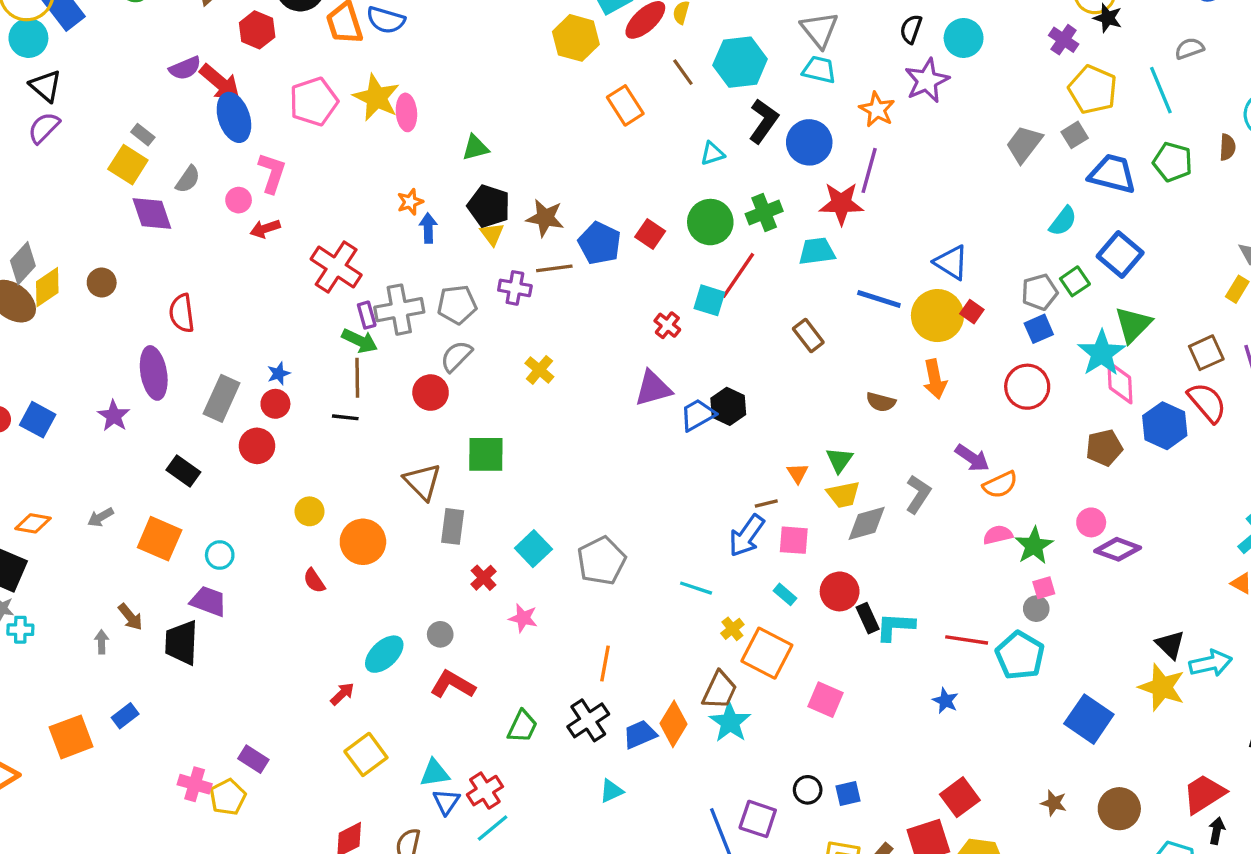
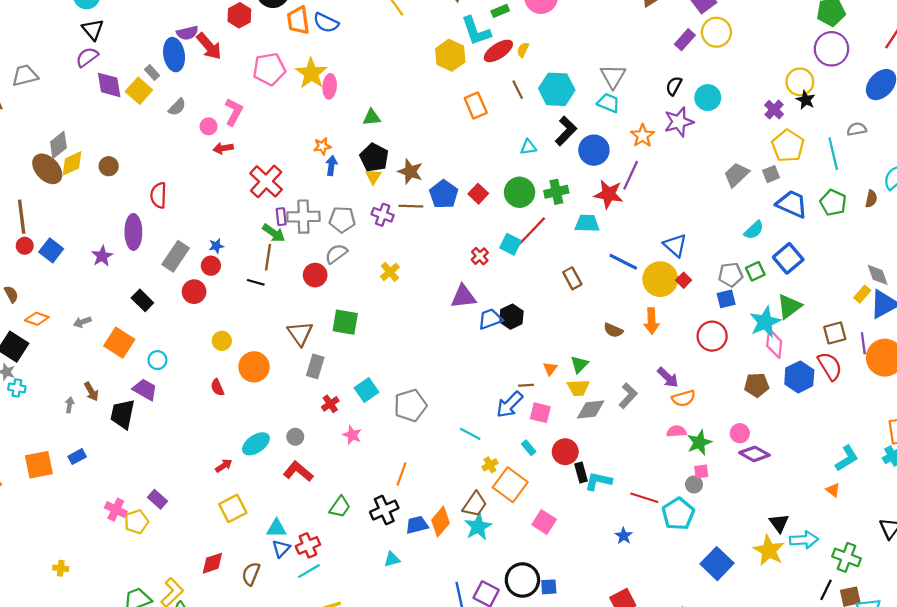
blue ellipse: (234, 117) -> (174, 55), moved
purple diamond: (152, 213) -> (109, 85), moved
black circle: (808, 790) -> (522, 580), size x1.8

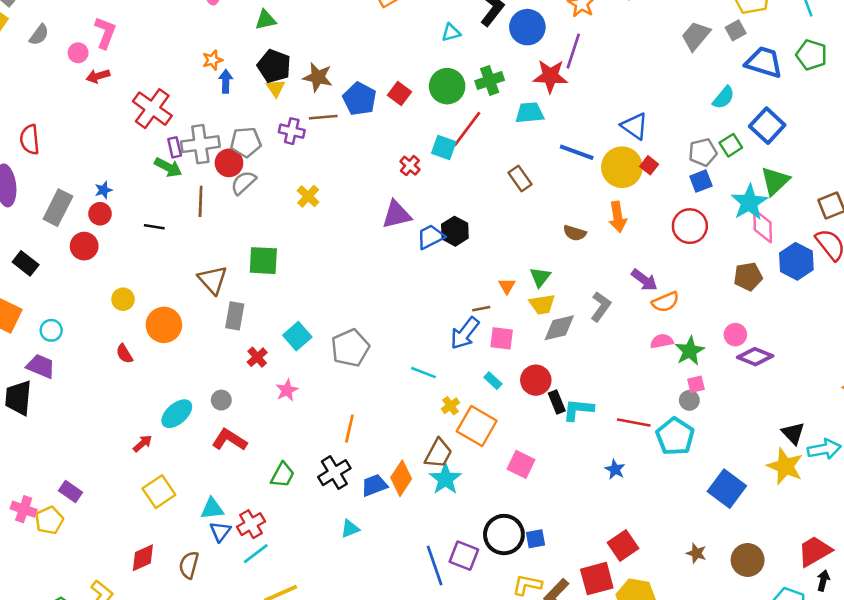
brown line: (268, 257) -> (201, 201), moved
red circle: (315, 275) -> (229, 163), moved
pink star: (352, 435) -> (287, 390), turned 30

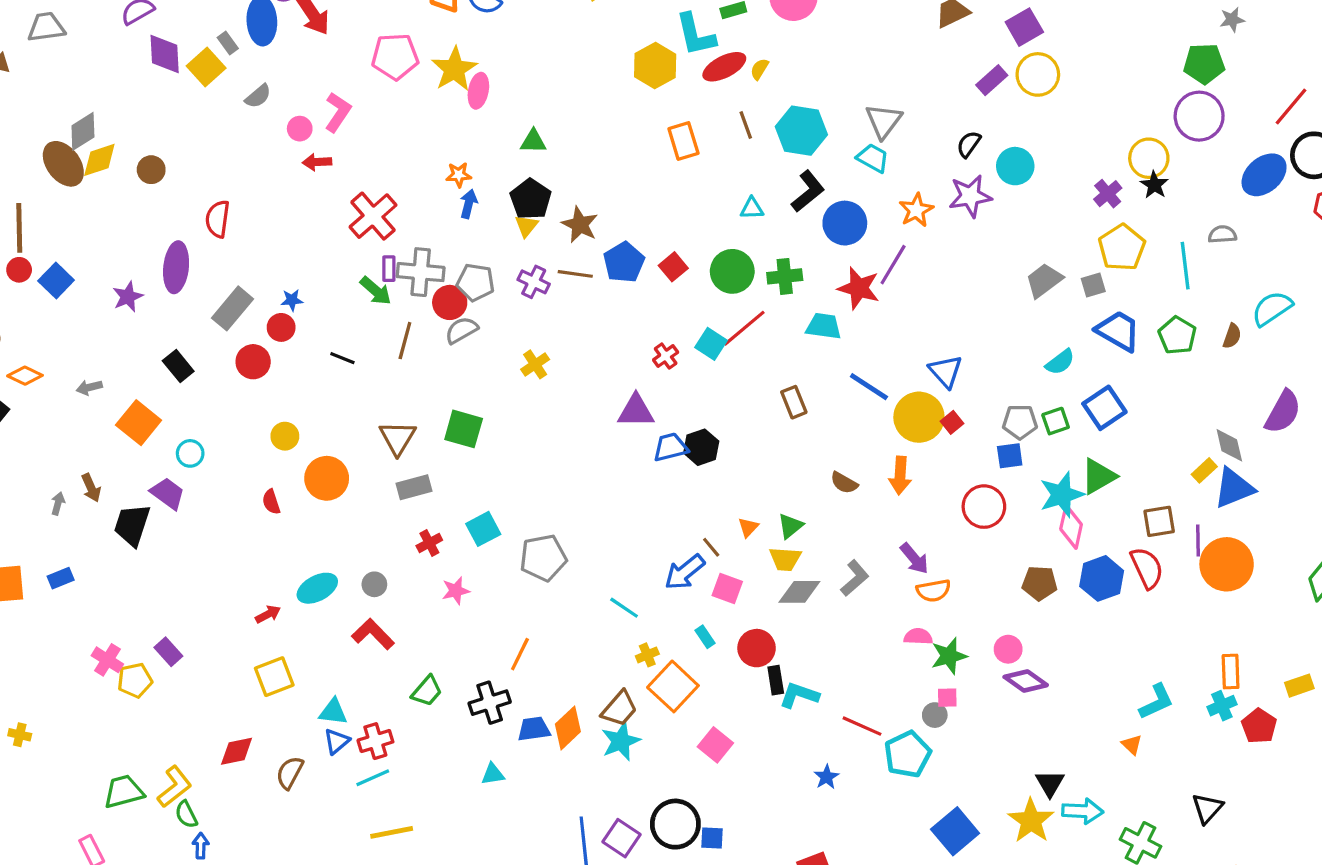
brown line: (481, 309) -> (711, 547), turned 48
gray rectangle: (235, 316) -> (414, 487), turned 52

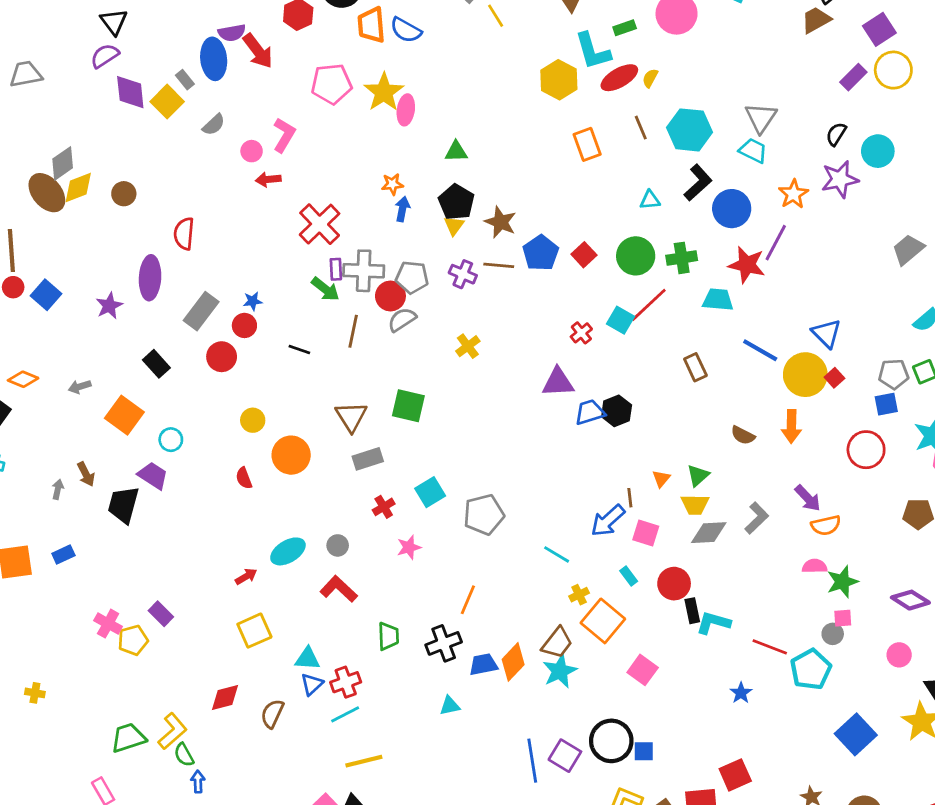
brown line: (711, 547) -> (630, 498), turned 36
pink circle: (1008, 649) -> (899, 655), moved
green trapezoid: (427, 691) -> (388, 636), turned -40

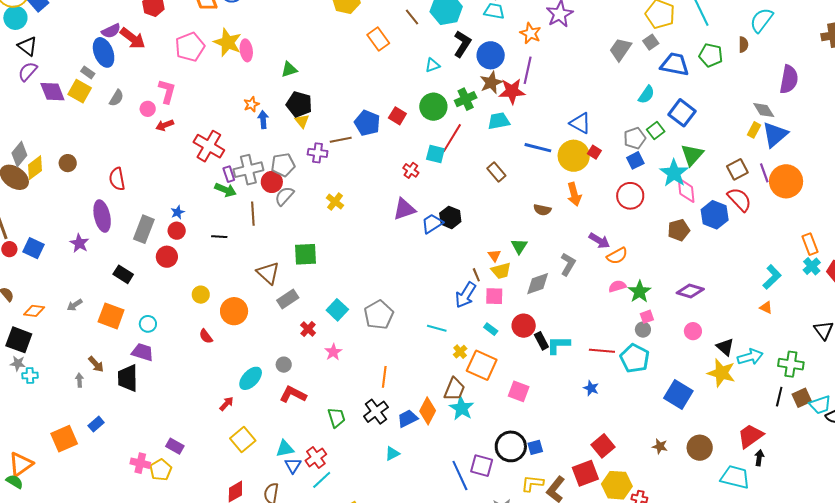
brown star: (500, 222) -> (491, 83), moved, turned -30
yellow trapezoid: (695, 505) -> (501, 271), moved

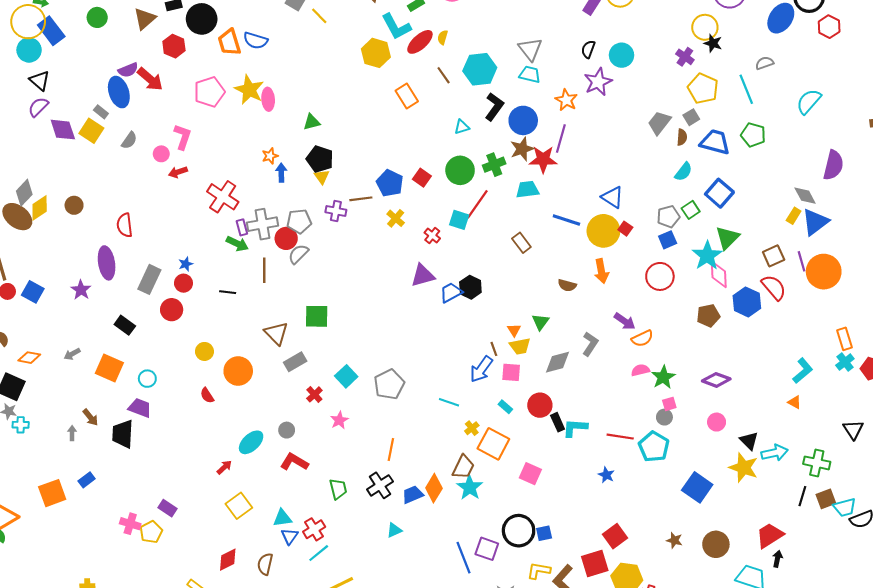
brown semicircle: (743, 45) -> (682, 137), moved
yellow cross: (335, 202) -> (396, 218), moved

